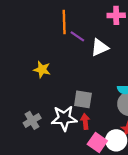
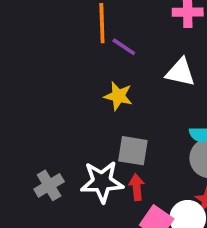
white triangle: (100, 47) -> (180, 72), moved, turned 36
yellow star: (42, 70) -> (118, 96), moved

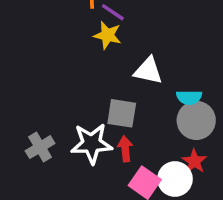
white triangle: (180, 72) -> (148, 71), moved
yellow star: (118, 96) -> (107, 35), moved

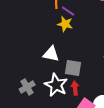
white triangle: (148, 71) -> (51, 54), moved
white star: (91, 144) -> (56, 85), turned 30

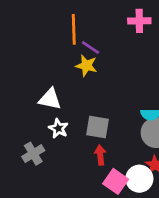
white triangle: (51, 54) -> (50, 99), moved
white star: (56, 85) -> (58, 128), moved, size x0.6

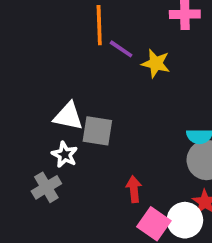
yellow star: (86, 66) -> (156, 63), moved
gray square: (97, 127) -> (97, 131), moved
white star: (58, 128) -> (65, 155), moved

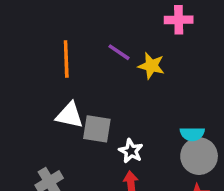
orange line: (99, 25) -> (66, 59), moved
white star: (65, 155) -> (131, 151), moved

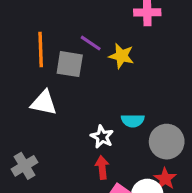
gray square: (97, 129) -> (70, 64), moved
cyan semicircle: (192, 134) -> (133, 121), moved

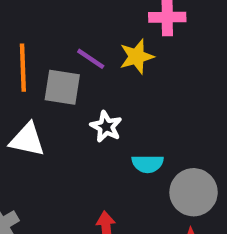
yellow star: (121, 56) -> (137, 57), moved, turned -30
white star: (102, 137) -> (106, 127), moved

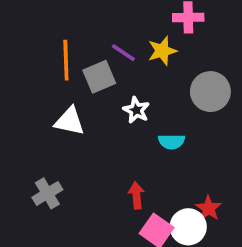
gray square: (62, 87) -> (99, 77), turned -32
gray circle: (194, 192) -> (210, 92), moved

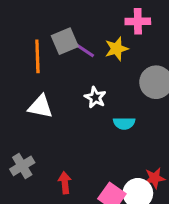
gray square: (99, 77) -> (65, 41), moved
red arrow: (136, 195) -> (65, 183), moved
red star: (209, 208) -> (155, 178), turned 30

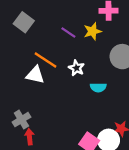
gray square: (65, 41) -> (24, 22), moved, turned -30
orange line: (37, 56) -> (46, 60), moved, turned -55
red arrow: (65, 183) -> (29, 137), moved

